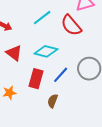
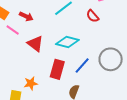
red semicircle: (71, 25) -> (93, 16), size x0.6

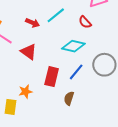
red arrow: (26, 16) -> (32, 23), moved
cyan diamond: (67, 42) -> (73, 46), moved

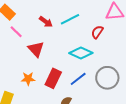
red semicircle: (85, 22) -> (97, 32), turned 64
orange star: (25, 92) -> (28, 79), moved

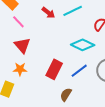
red triangle: (36, 49) -> (22, 45), moved
orange star: (28, 79) -> (20, 69), moved

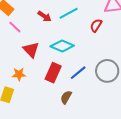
red triangle: (22, 45) -> (31, 50), moved
cyan diamond: (83, 45) -> (62, 46), moved

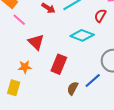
cyan diamond: (62, 46) -> (82, 35), moved
blue line: (78, 73) -> (93, 81), moved

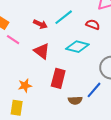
red semicircle: (100, 16) -> (93, 25), turned 88
red triangle: (36, 42) -> (42, 51), moved
brown semicircle: (73, 88) -> (75, 100), turned -112

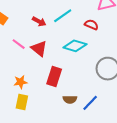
pink line: (13, 40) -> (19, 44), moved
blue line: (94, 90) -> (90, 103), moved
yellow rectangle: (17, 108) -> (22, 102), moved

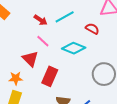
pink line: (19, 44) -> (43, 41), moved
red triangle: (39, 49) -> (30, 59), moved

